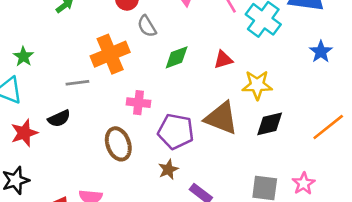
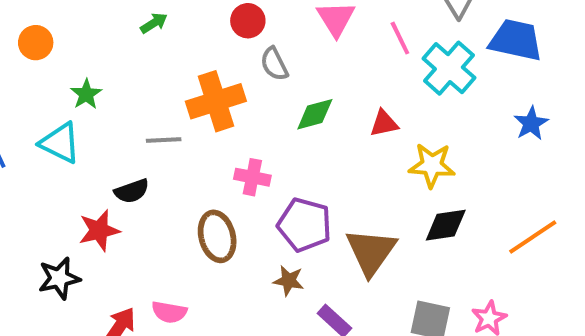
brown triangle: (221, 118) -> (371, 252), moved, turned 39
red star: (24, 133) -> (99, 230), moved
brown star: (168, 169) -> (289, 281), turned 30

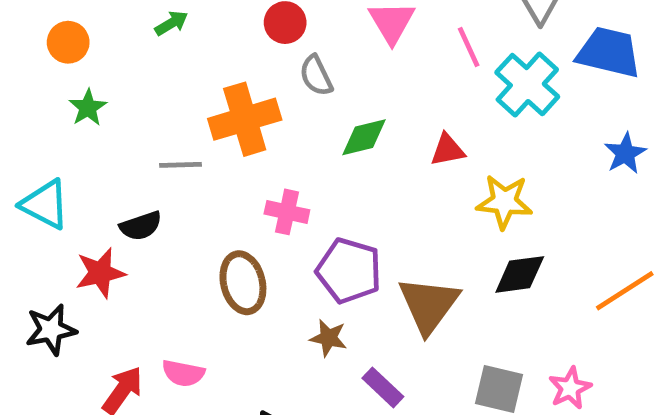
orange circle: (36, 43) -> (68, 42), moved
cyan triangle: (60, 143) -> (45, 204), moved

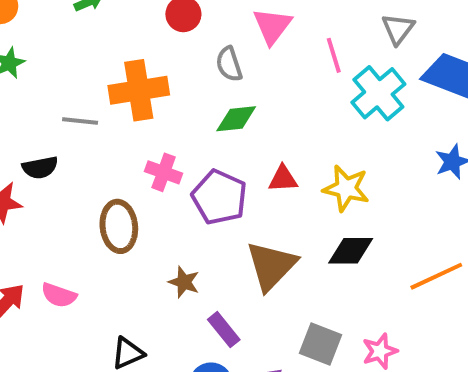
gray semicircle: (316, 76) -> (229, 64), moved
red triangle: (447, 150) -> (283, 179), moved
purple pentagon: (349, 271) -> (219, 197), moved

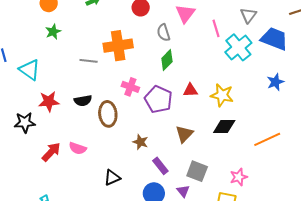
green diamond: (236, 119) -> (167, 60), turned -40
black semicircle: (40, 168) -> (83, 101), moved
brown triangle: (271, 266) -> (184, 134), size x0.7
gray square: (320, 344) -> (197, 171), moved

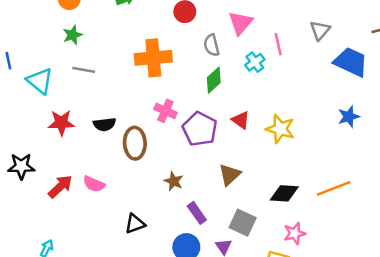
cyan cross: (238, 47) -> (255, 62), moved, size x0.6
gray line: (89, 61) -> (84, 70), moved
red triangle: (190, 90) -> (241, 120), turned 35
black star: (25, 122) -> (21, 166), moved
black diamond: (224, 127) -> (284, 193), moved

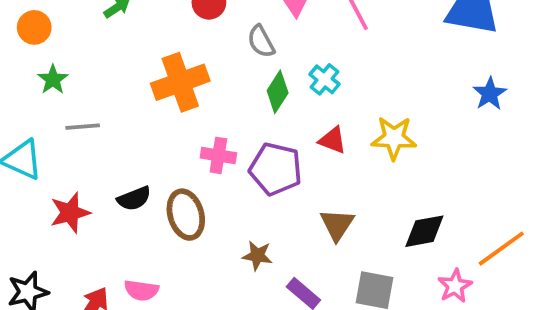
cyan cross: (255, 62) -> (324, 79), moved
orange line: (334, 188) -> (501, 249), moved

